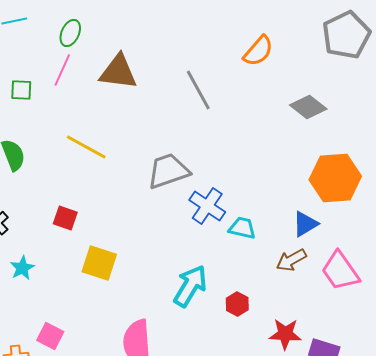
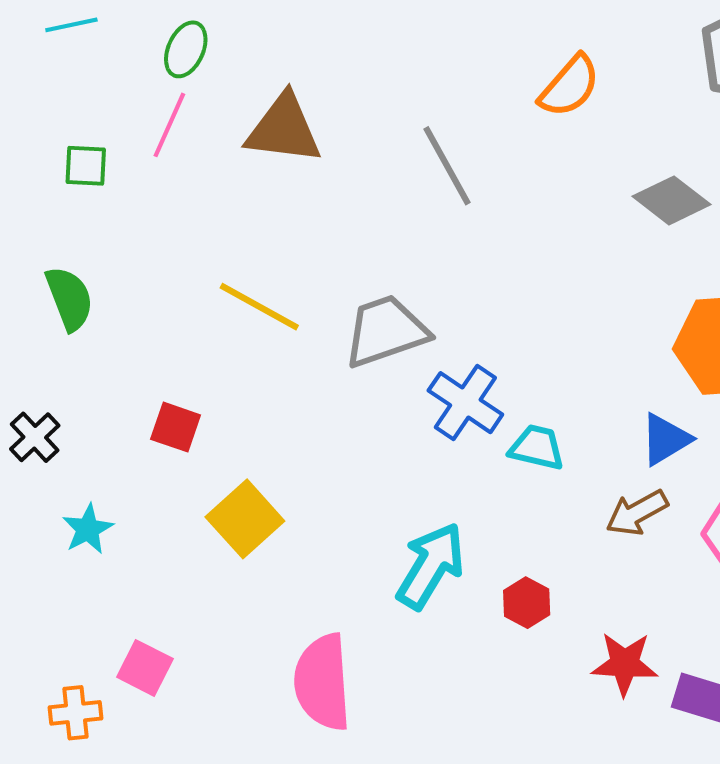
yellow line: (86, 147) -> (259, 307), moved
yellow square: (99, 263) -> (245, 519), turned 30

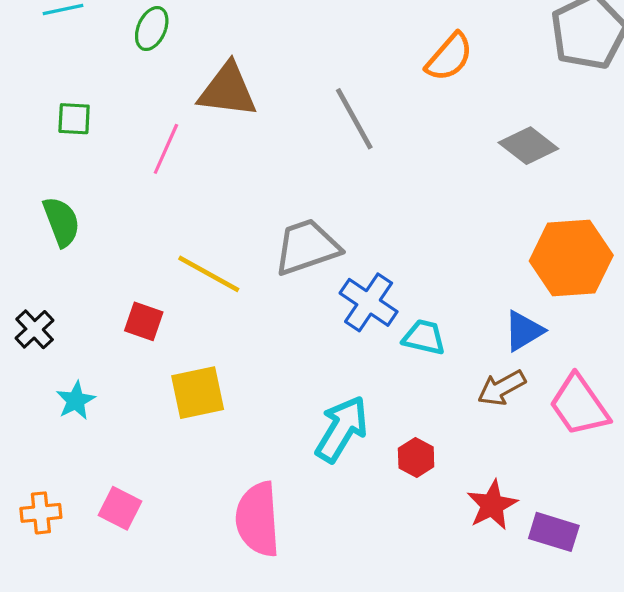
pink line: (169, 125) -> (166, 149), moved
yellow line: (259, 307) -> (209, 274), moved
yellow square: (245, 519) -> (198, 393), turned 30
red star: (625, 664) -> (492, 505), turned -30
orange cross: (76, 713) -> (41, 513), moved

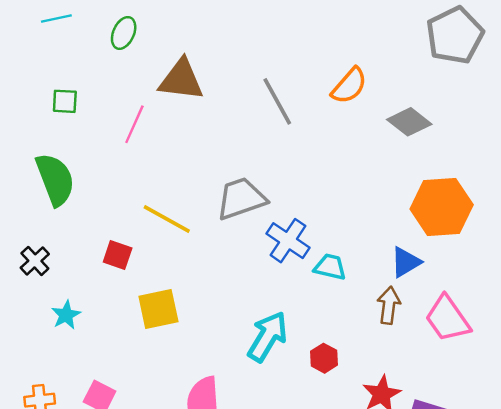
orange semicircle: (449, 57) -> (349, 86), moved
green semicircle: (61, 222) -> (55, 179), size x1.4
brown arrow: (502, 388) -> (389, 305), turned 126

